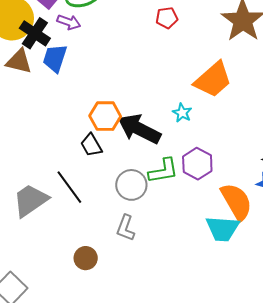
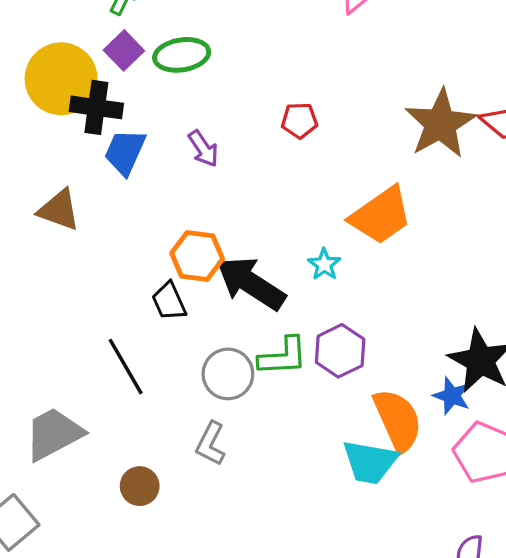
red pentagon: (167, 18) -> (299, 120), moved
purple arrow: (69, 22) -> (203, 149), moved, turned 30
black cross: (35, 33) -> (96, 107), turned -32
brown triangle: (19, 61) -> (59, 210), moved
gray trapezoid: (30, 200) -> (54, 434), moved

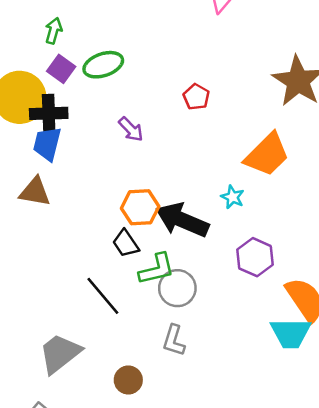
red pentagon: (299, 120) -> (196, 97), turned -30
blue trapezoid: (125, 152) -> (47, 144), moved
green L-shape: (283, 356) -> (157, 269), moved

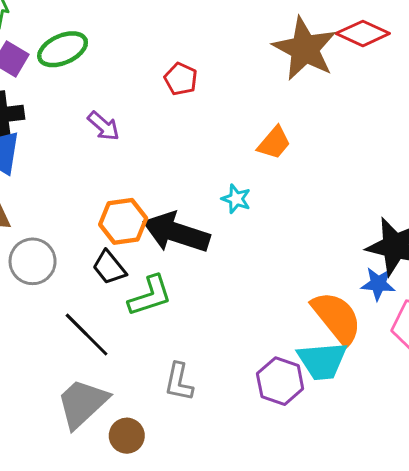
orange trapezoid: (267, 155) -> (274, 143), size x0.6
purple hexagon: (255, 257) -> (280, 381), moved
gray circle: (177, 288) -> (33, 261), moved
gray trapezoid: (60, 353) -> (82, 403), moved

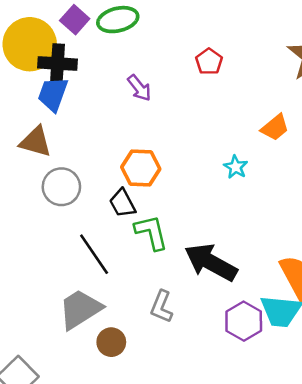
black arrow: (176, 233) -> (211, 262), moved
green L-shape: (150, 296) -> (151, 232), turned -96

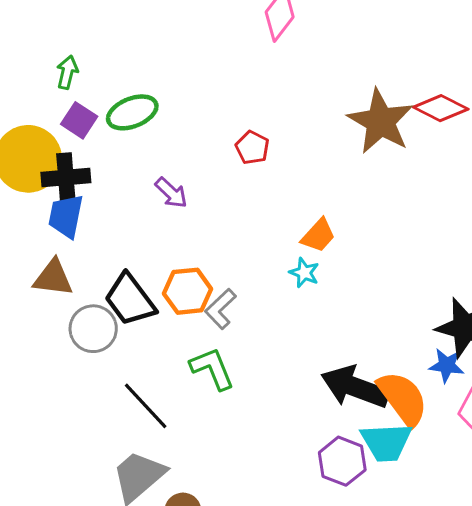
orange trapezoid: (275, 127) -> (318, 235), moved
black trapezoid: (123, 203) -> (130, 300), moved, size x1.5
black arrow: (211, 262) -> (355, 387), moved
gray L-shape: (162, 307) -> (221, 309), moved, turned 32

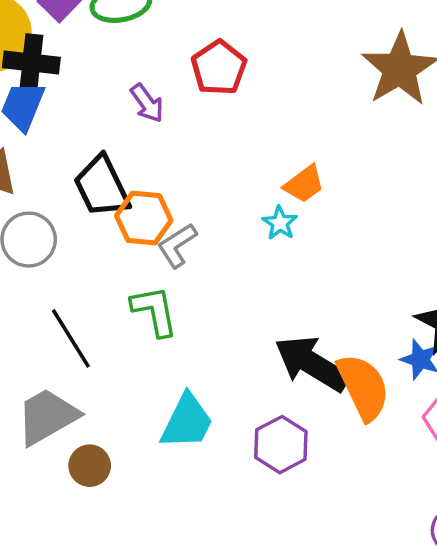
red pentagon: (252, 148) -> (219, 68), moved, size x1.4
black trapezoid: (130, 300) -> (102, 187), moved
cyan trapezoid: (386, 442) -> (187, 422), moved, turned -72

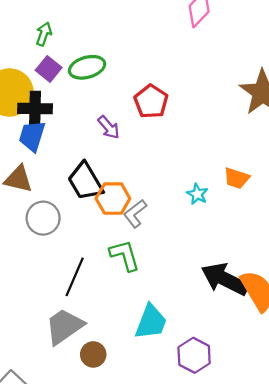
orange trapezoid: (304, 184) -> (237, 178), moved, turned 60
black line: (71, 338) -> (75, 277), turned 60
purple hexagon: (281, 445) -> (194, 355), moved

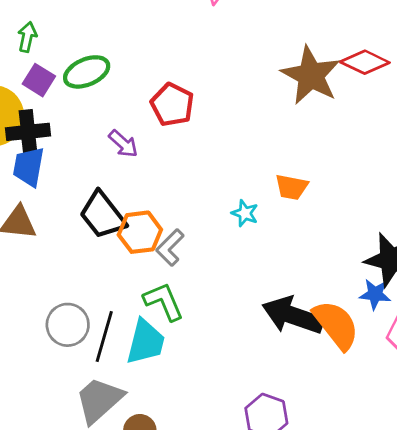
gray circle: (43, 218) -> (68, 325), moved
cyan trapezoid: (151, 322) -> (146, 342), moved

